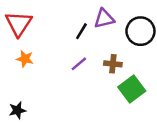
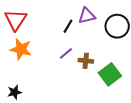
orange star: (25, 59) -> (21, 49), size x1.5
brown cross: (113, 64) -> (86, 61), moved

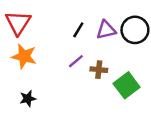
purple triangle: (87, 16) -> (106, 30), moved
black star: (15, 92) -> (28, 99), moved

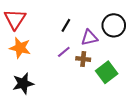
purple triangle: (106, 30) -> (89, 38), moved
black star: (28, 99) -> (23, 83), size x1.5

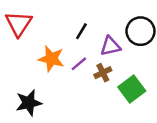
orange star: (20, 48) -> (51, 59), moved
brown cross: (83, 59) -> (103, 73), turned -32

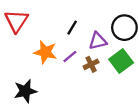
green square: (132, 89) -> (121, 61), moved

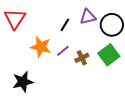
purple triangle: (98, 41) -> (88, 17), moved

